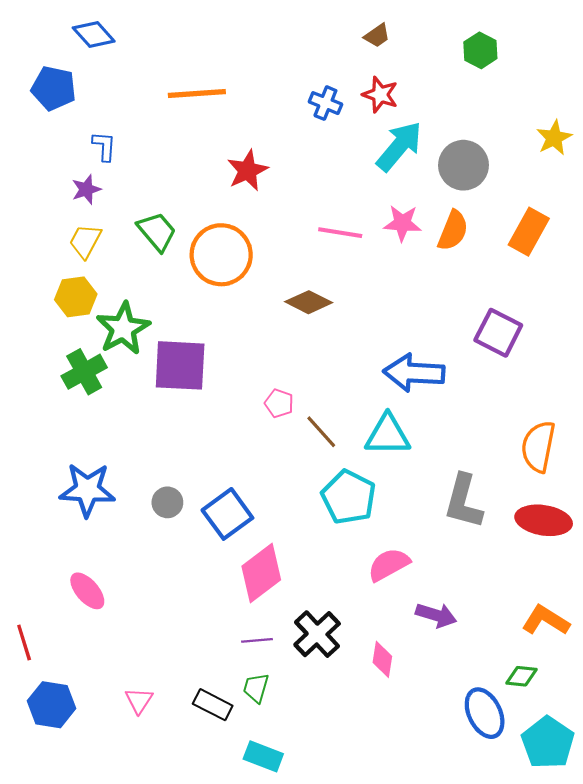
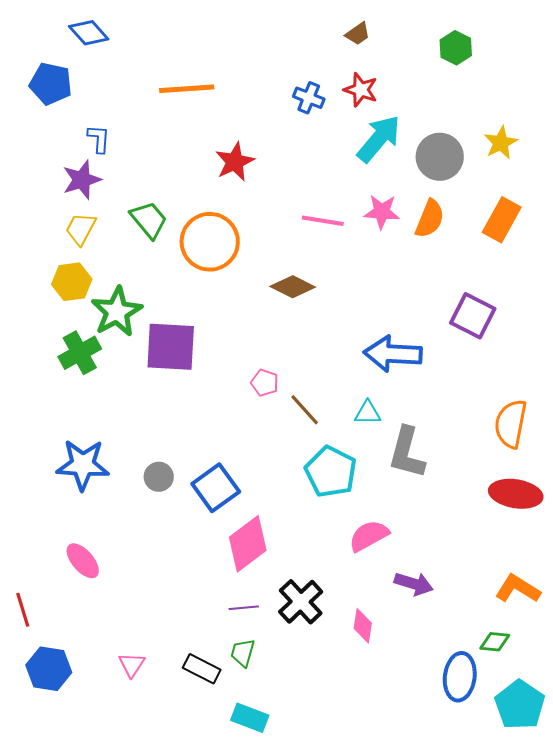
yellow star: (554, 138) -> (501, 143), moved
purple star: (86, 189) -> (82, 180), size x1.4
cyan triangle: (388, 435) -> (368, 413), size x0.6
gray L-shape: (463, 501) -> (407, 453), moved
blue ellipse: (485, 713) -> (460, 677), turned 33

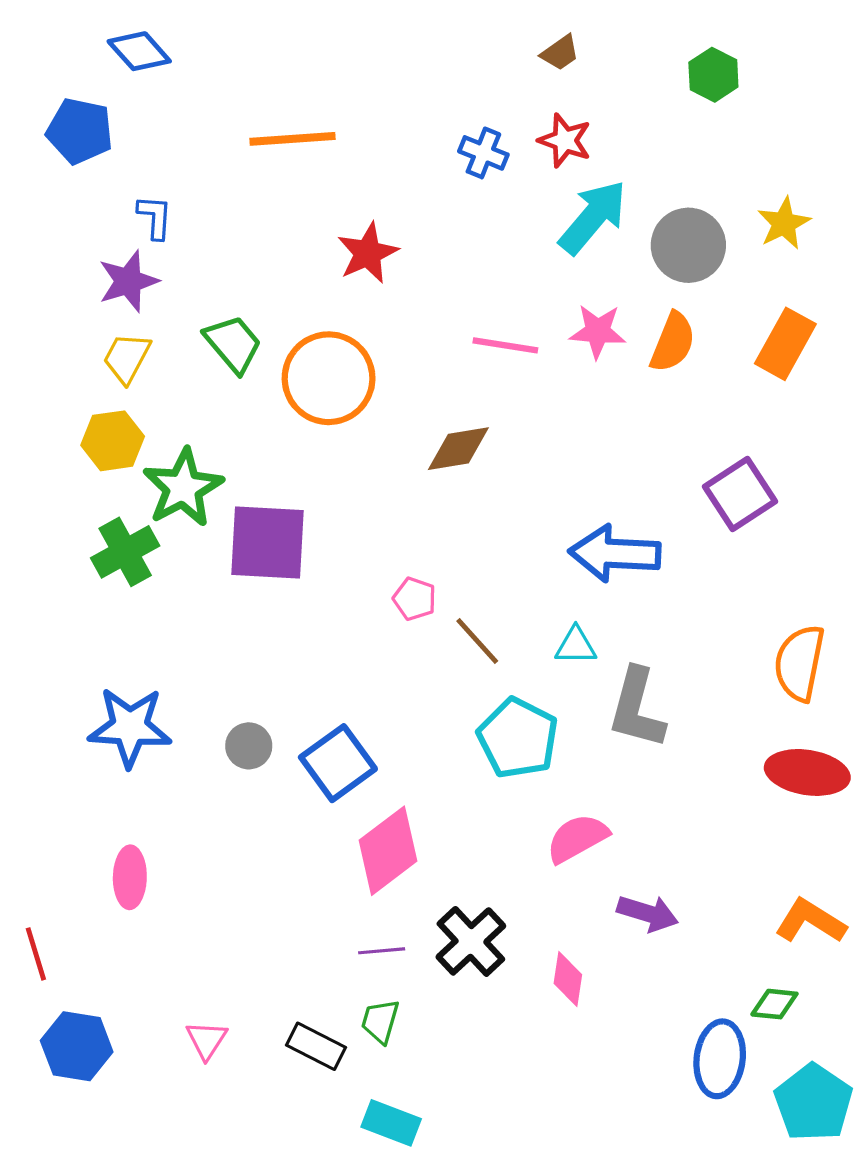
brown diamond: (293, 287) -> (458, 449), turned -36
purple square: (473, 316) -> (740, 494), turned 30
pink ellipse: (83, 561) -> (130, 877), turned 42

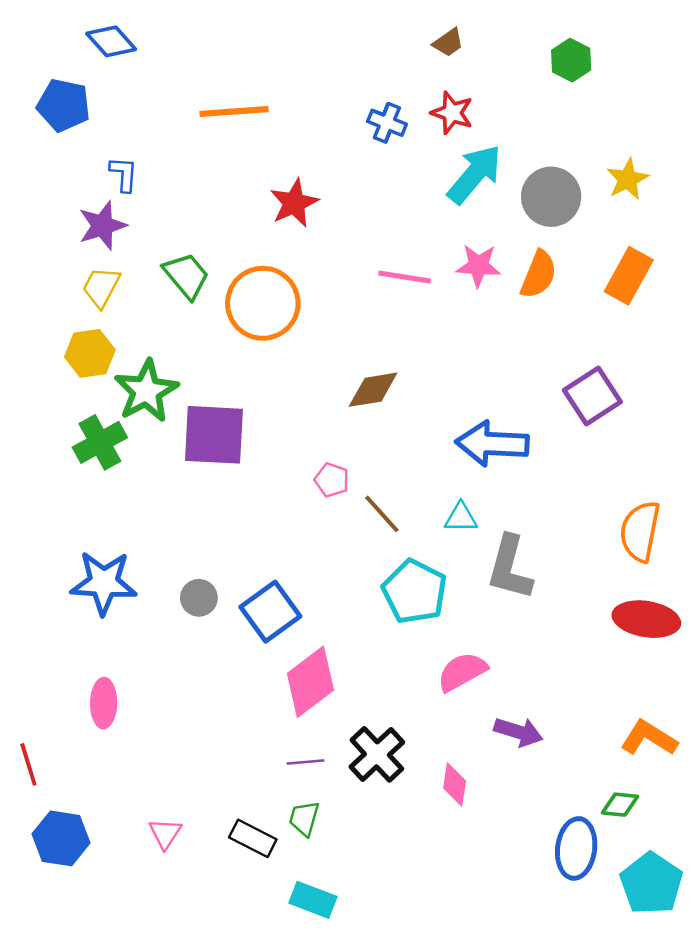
brown diamond: (458, 449) -> (373, 390), moved

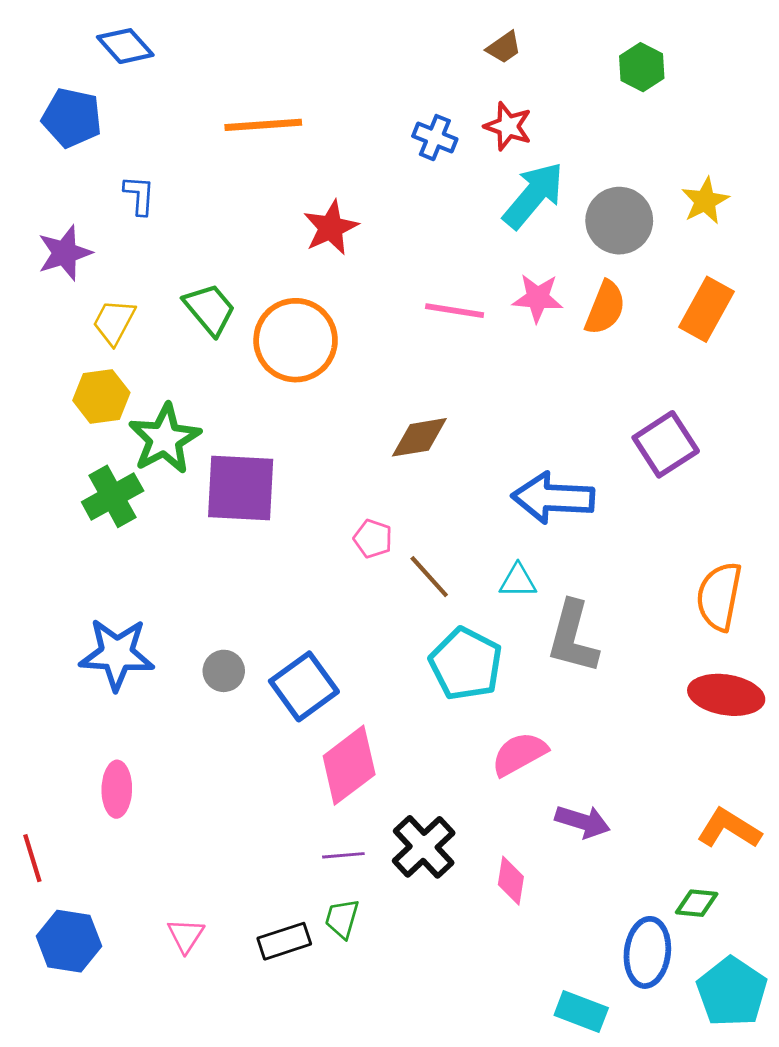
purple star: (102, 226) -> (65, 253), moved
black rectangle: (253, 838) -> (284, 941), turned -45
cyan rectangle: (313, 900) -> (581, 1012), moved

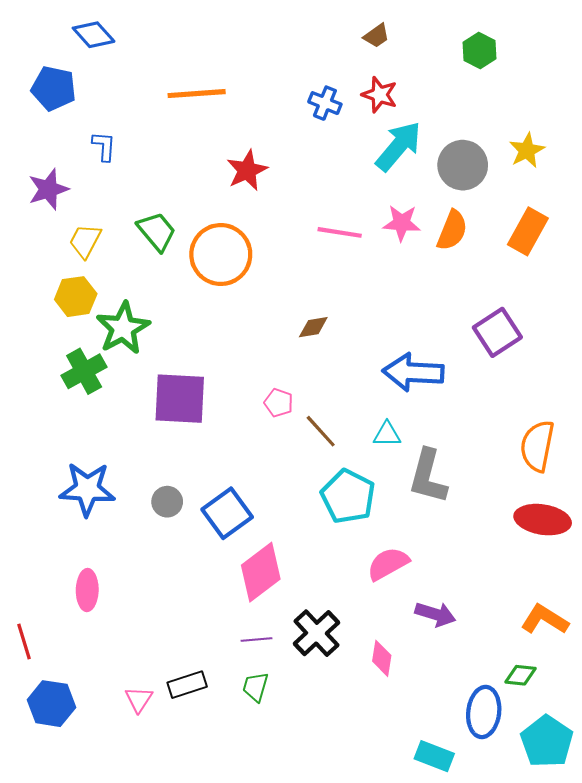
brown diamond: (419, 437) -> (313, 327), size x0.7
purple square: (241, 488) -> (180, 399), moved
black rectangle: (284, 941) -> (187, 685), moved

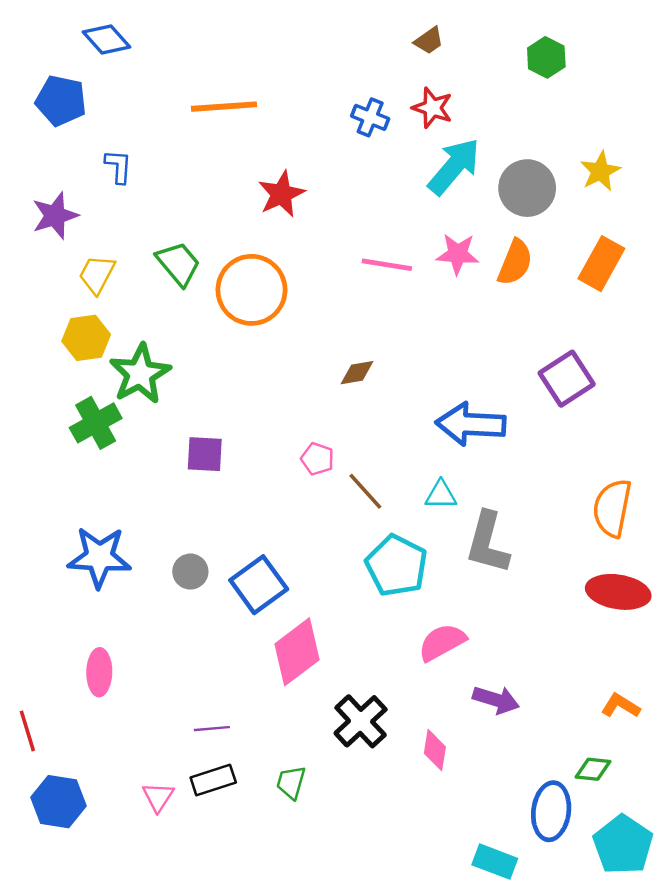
purple square: (180, 399) -> (205, 454), size x0.6
orange L-shape: (545, 619) -> (621, 706), size x0.7
purple line: (257, 639) -> (212, 729), moved

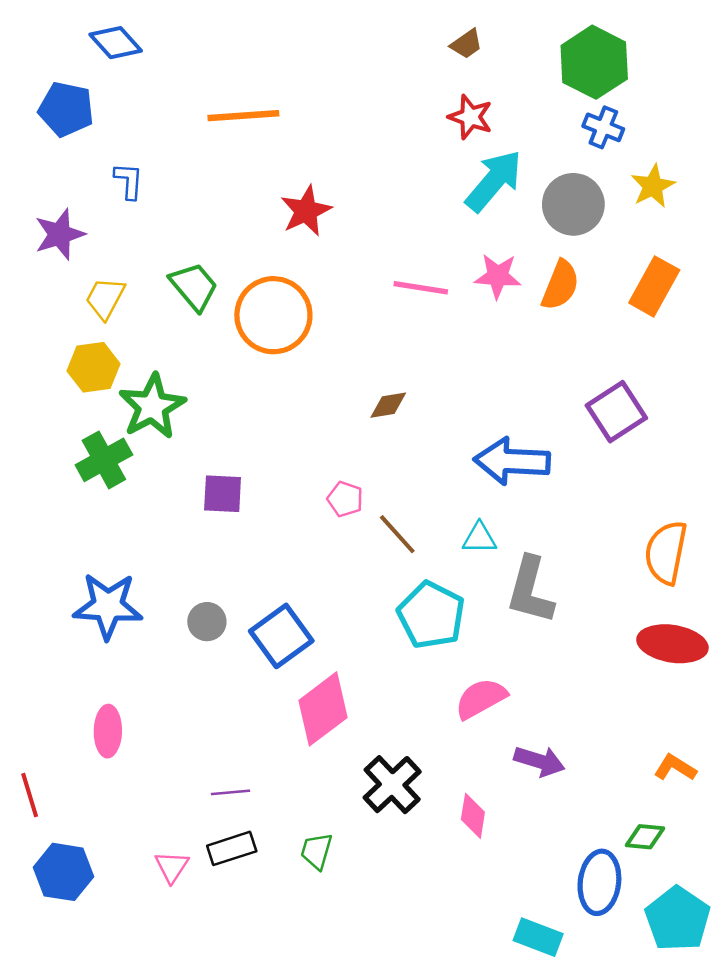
green hexagon: (546, 57) -> (594, 62), size x1.6
blue cross: (370, 117) -> (603, 127), moved

